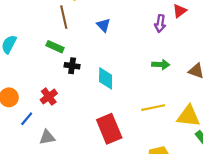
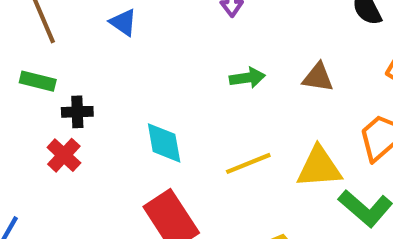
cyan diamond: (106, 78) -> (164, 143), moved
red cross: (49, 97) -> (64, 155), moved

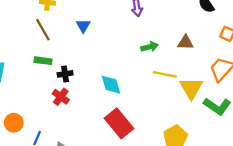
blue triangle: (123, 22) -> (83, 26), turned 32
yellow line: (248, 163) -> (165, 74), moved, turned 40
yellow triangle: (319, 167) -> (191, 88), turned -50

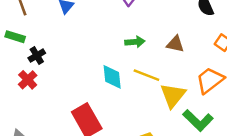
black cross: (65, 74) -> (37, 56), turned -32
cyan diamond: (111, 85) -> (112, 77), moved

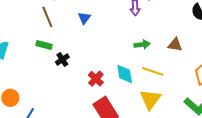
red cross: (28, 80) -> (96, 79), moved
yellow triangle: (173, 95) -> (150, 99), moved

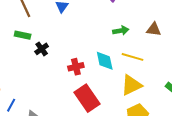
red cross: (96, 79) -> (76, 67), turned 35
yellow triangle: (150, 99) -> (131, 85), turned 30

